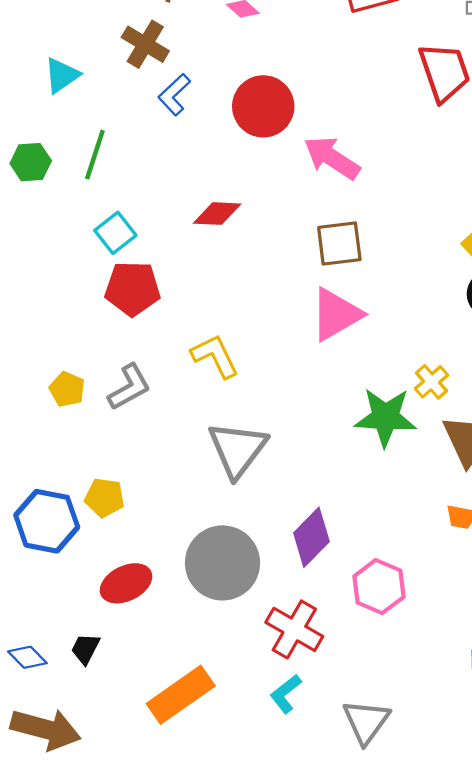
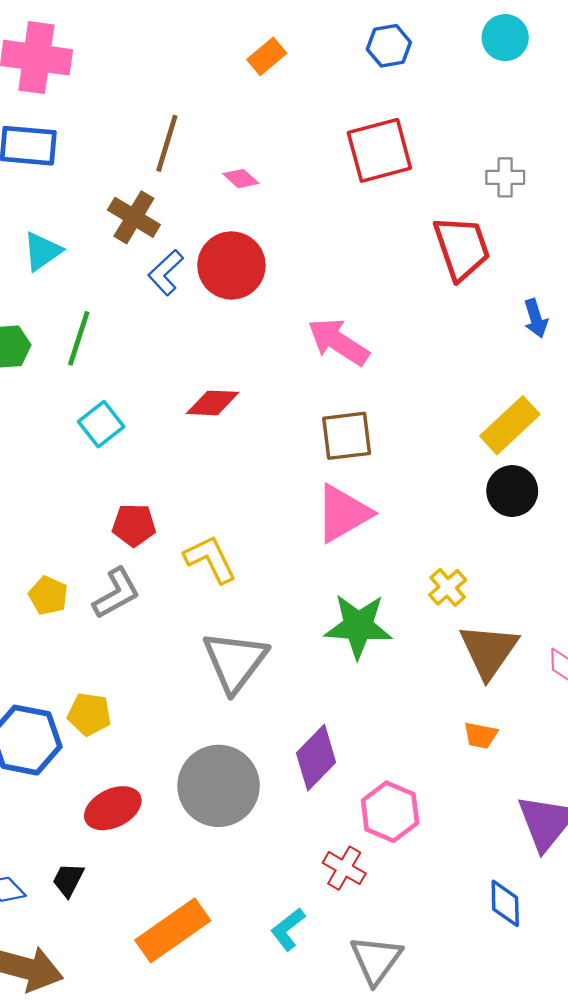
red circle: (263, 106) -> (231, 265), moved
red pentagon: (132, 289) -> (134, 525), moved, size x0.7
green star: (385, 417) -> (358, 626), moved
red cross: (294, 629) -> (344, 868), moved, size x0.7

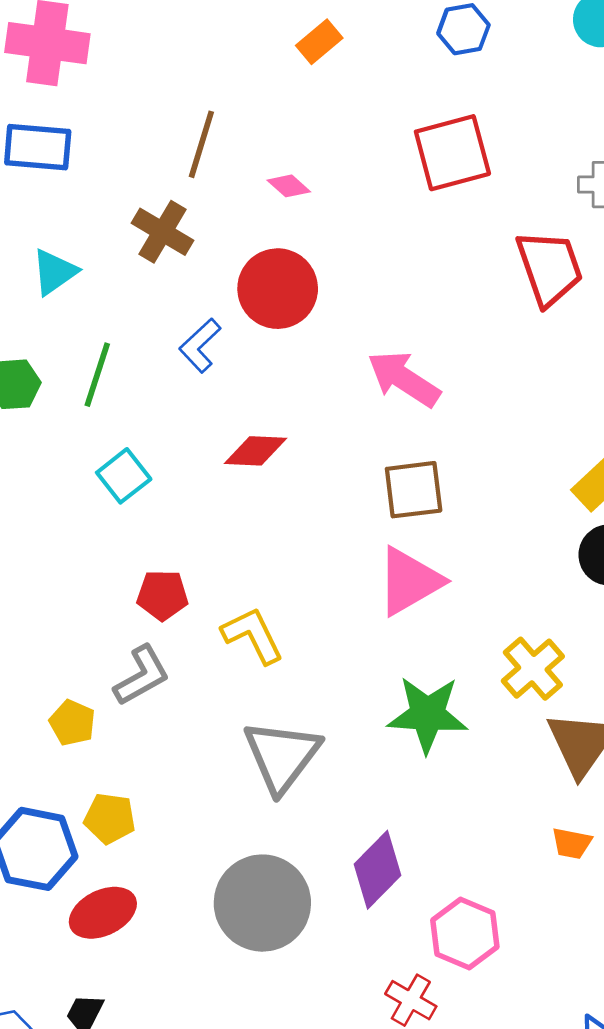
blue L-shape: (166, 273) -> (200, 345), moved
yellow cross: (448, 587) -> (533, 669), size x1.4
yellow pentagon: (48, 596) -> (72, 723), moved
red ellipse: (113, 808) -> (103, 913), moved

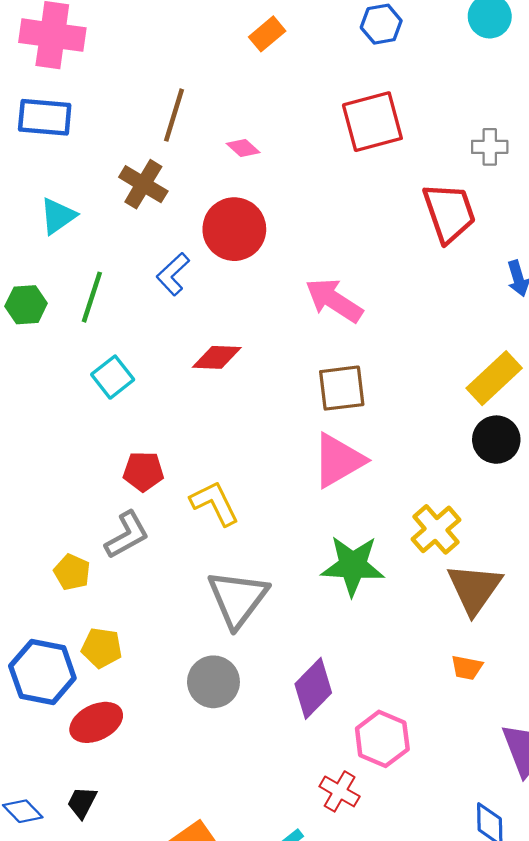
gray circle: (262, 903) -> (213, 682), moved, size x0.7

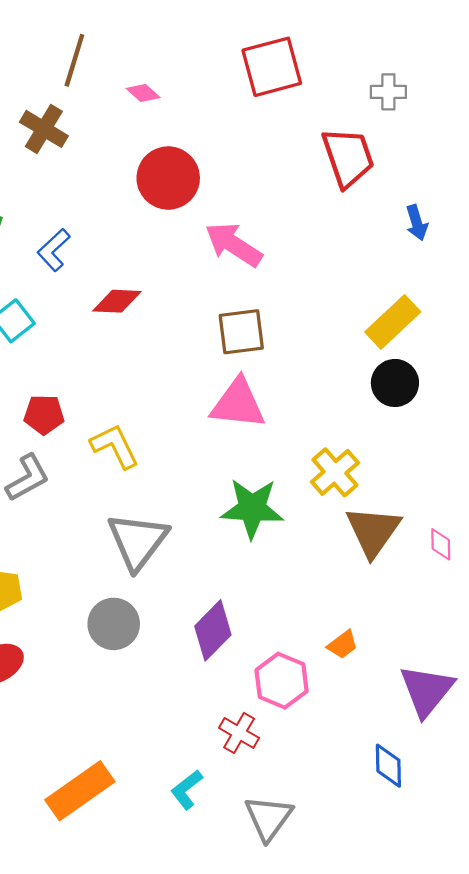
red circle: (234, 229) -> (168, 178), moved
blue L-shape: (173, 274) -> (54, 250), moved
pink triangle: (338, 460) -> (238, 404), turned 36
orange trapezoid: (467, 668) -> (343, 645), moved, turned -48

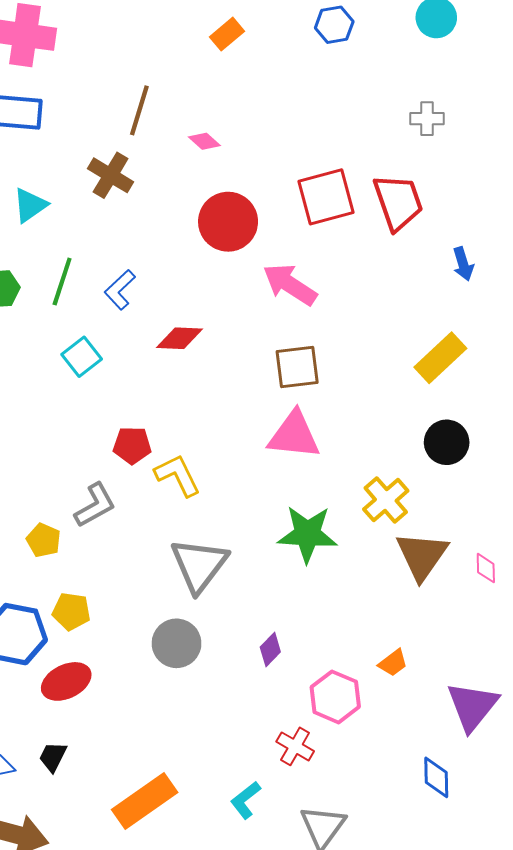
red square: (272, 67) -> (326, 197), moved
gray cross: (388, 92) -> (427, 119), moved
black circle: (395, 383) -> (447, 442), moved
red pentagon: (44, 415) -> (132, 445), moved
purple diamond: (213, 630) -> (270, 649), size x0.6

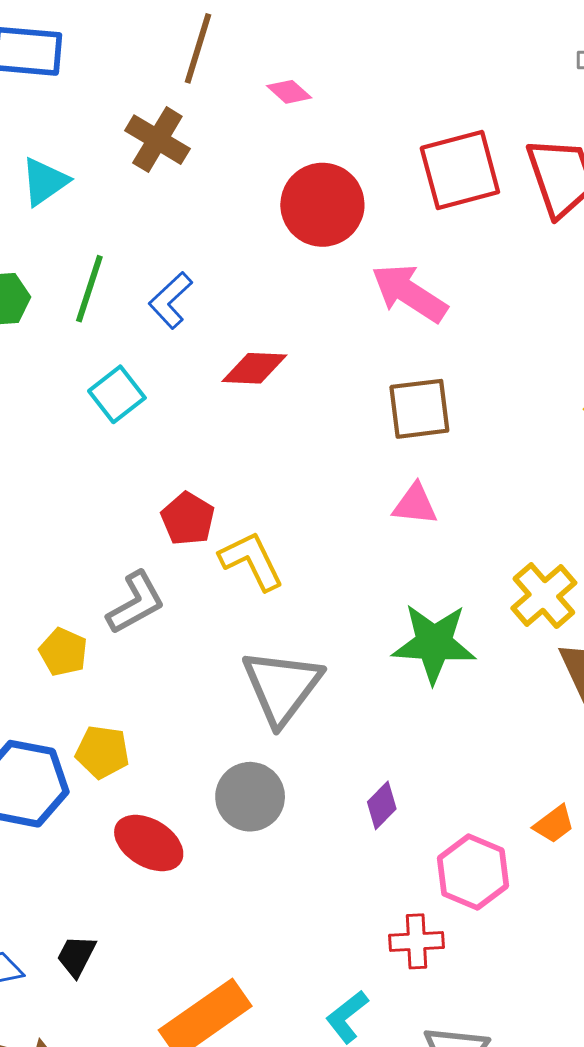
pink triangle: (294, 435) -> (415, 504), size x0.6
red pentagon: (132, 445) -> (188, 519), turned 30
red ellipse: (66, 681) -> (149, 843), moved, turned 57
red cross: (295, 746) -> (417, 941), turned -33

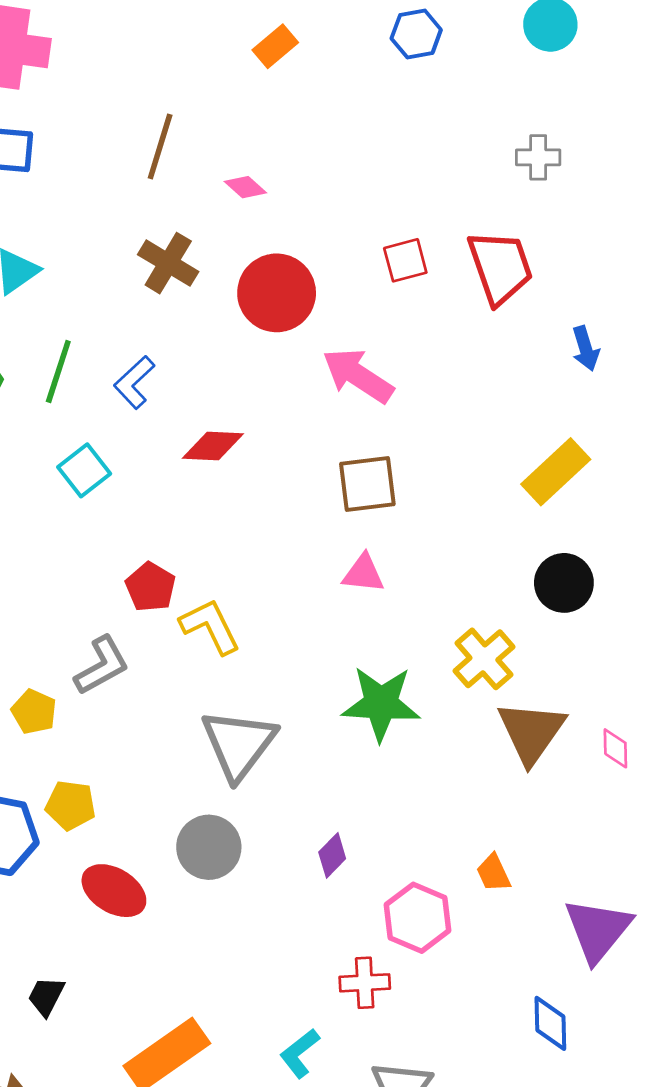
brown cross: (157, 140) -> (168, 263), moved
red square: (460, 170) -> (405, 260), size x0.6
orange trapezoid: (554, 824) -> (493, 873), turned 102

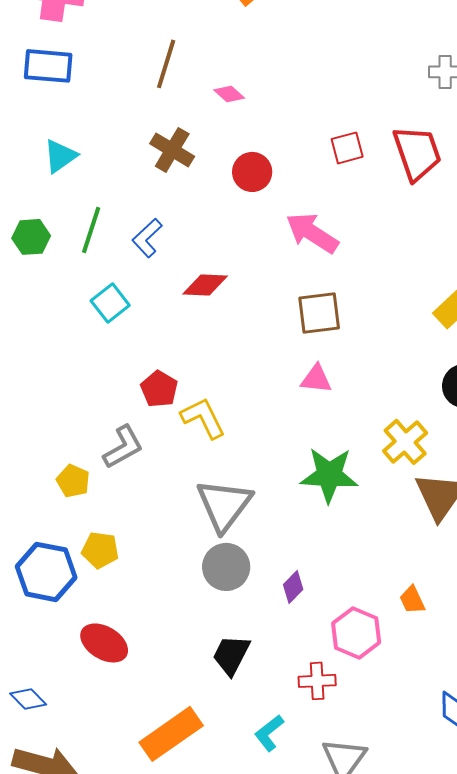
red circle: (277, 293) -> (252, 172), size x0.7
gray circle: (209, 847) -> (226, 567), moved
red ellipse: (114, 891) -> (104, 643), moved
black trapezoid: (46, 996) -> (231, 655), moved, size x1.4

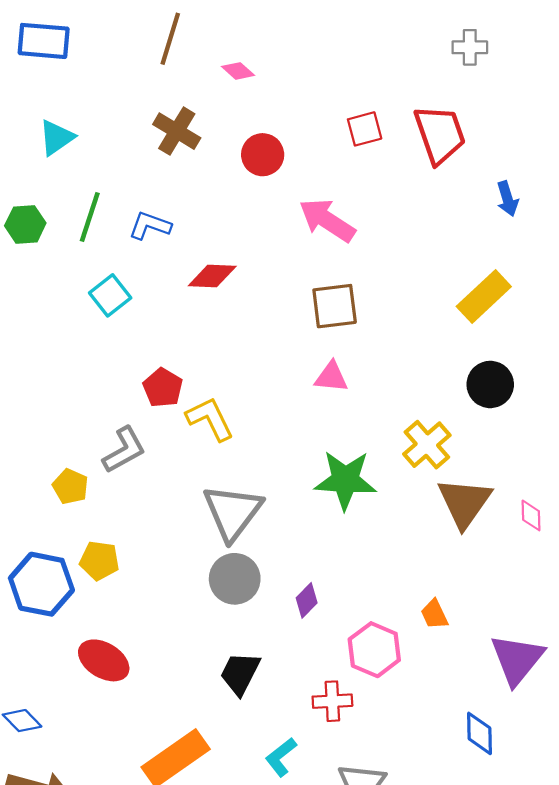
blue L-shape: (147, 238) -> (150, 226), turned 63

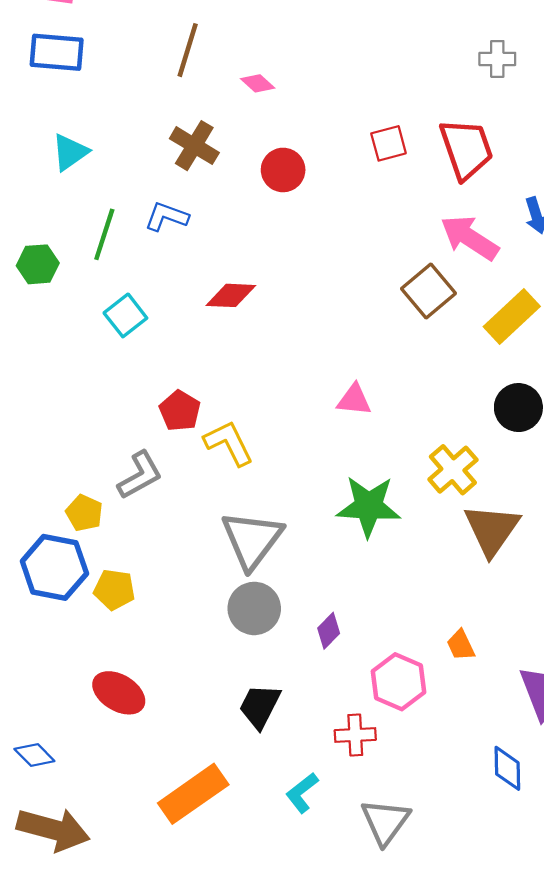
pink arrow: (327, 220) -> (470, 238), moved
green hexagon: (25, 224) -> (38, 264), moved
blue L-shape: (150, 226) -> (167, 217), moved
brown square: (335, 306) -> (429, 291), moved, turned -33
blue hexagon: (41, 584) -> (54, 567), moved

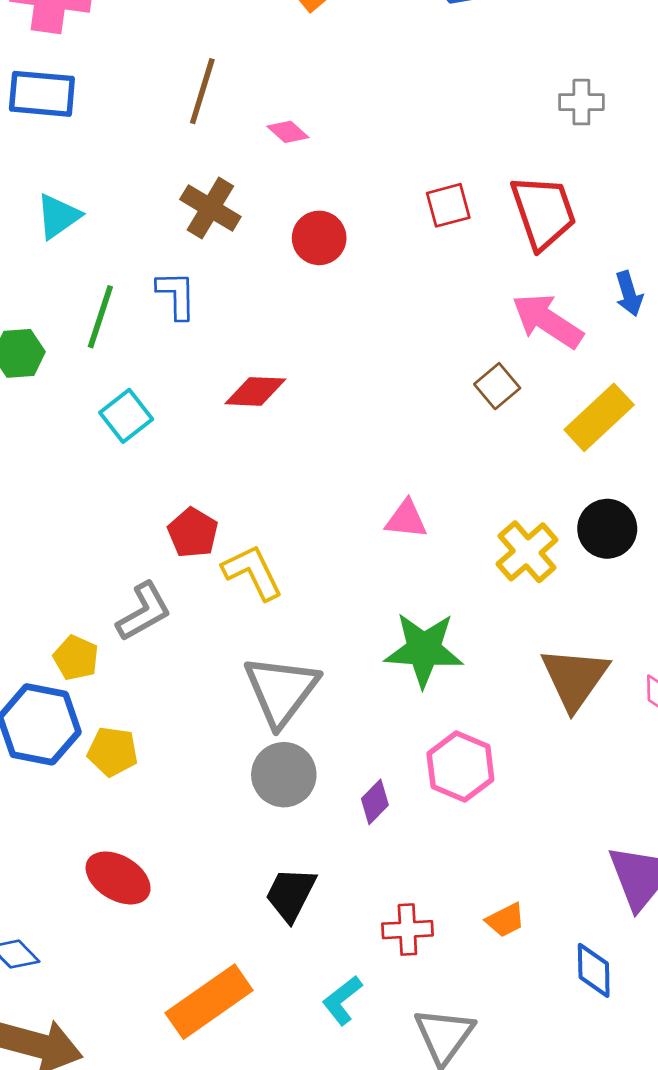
blue L-shape: (167, 217) -> (176, 295), turned 69
brown square: (429, 291) -> (497, 386), size x0.7
yellow cross: (453, 470) -> (527, 552), moved
orange trapezoid: (461, 645) -> (505, 920), moved, turned -92
pink hexagon: (399, 682) -> (460, 767), moved

